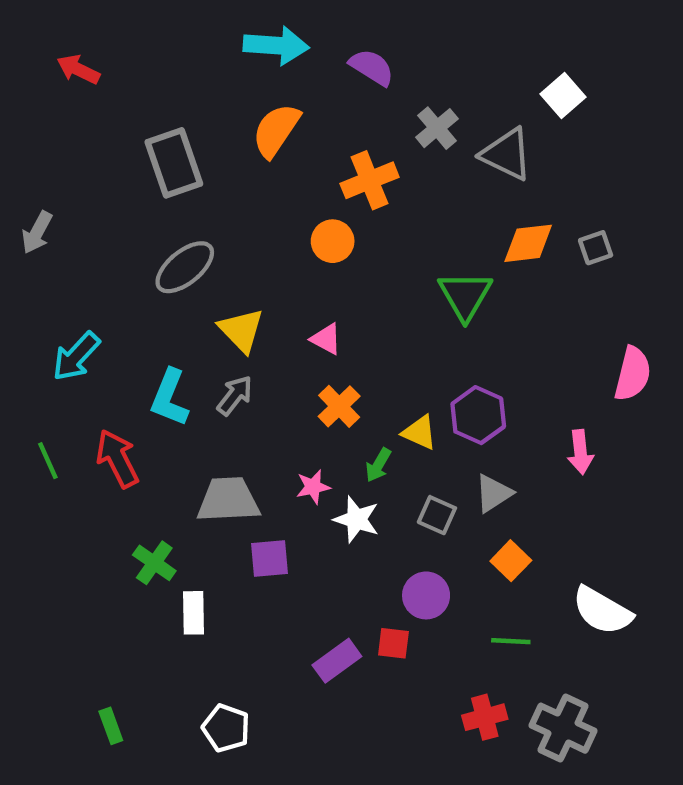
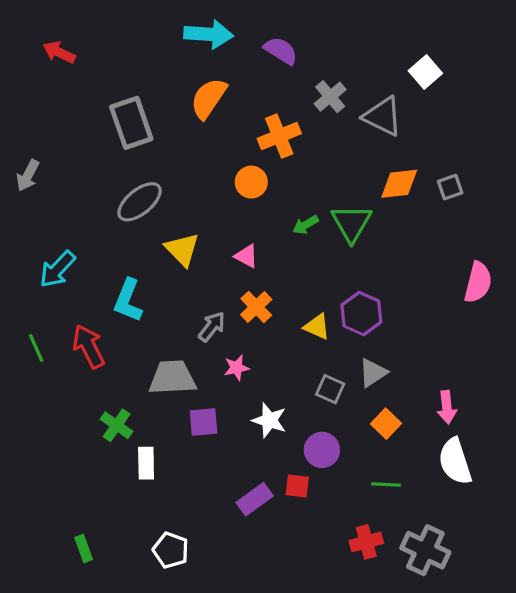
gray arrow: (235, 395) -> (212, 327), moved
pink arrow: (580, 452) -> (447, 407), moved
green arrow: (378, 465) -> (305, 225), moved, turned 30
white star: (356, 519) -> (269, 420), moved
white semicircle: (602, 611) -> (455, 461), turned 42

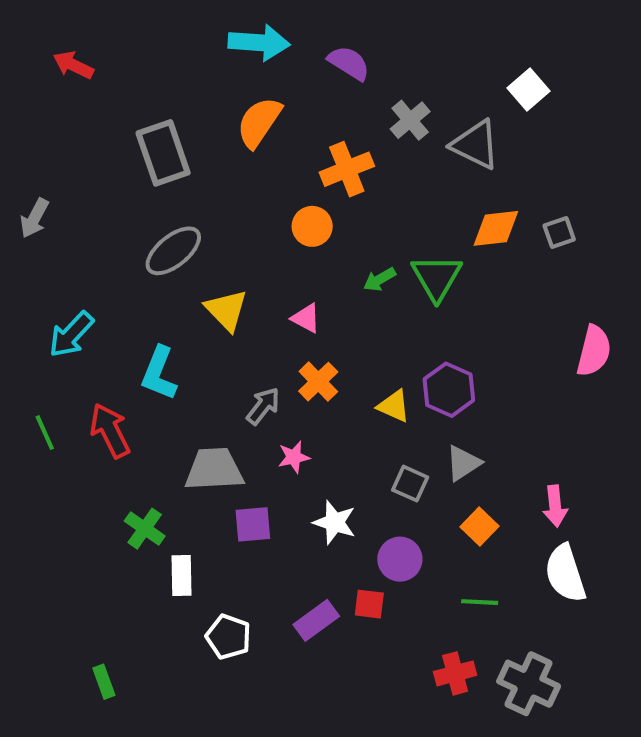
white pentagon: (171, 550) -> (228, 637), moved

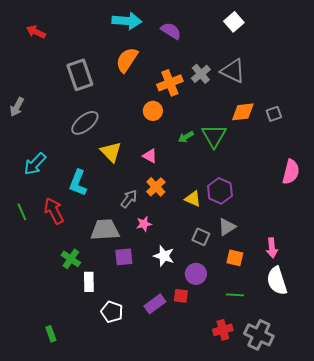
white square: (529, 90) -> (234, 22), moved
gray cross: (410, 120) -> (201, 74), moved
orange square: (480, 526) -> (235, 258), turned -30

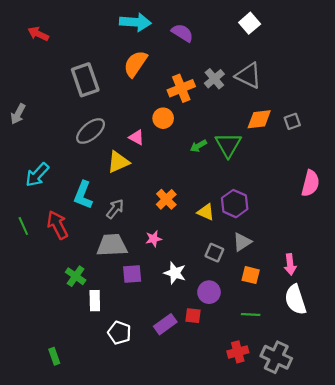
yellow triangle: (111, 152) -> (118, 162), turned 50
pink triangle: (150, 156) -> (136, 137), moved
gray arrow: (129, 199) -> (115, 209), moved

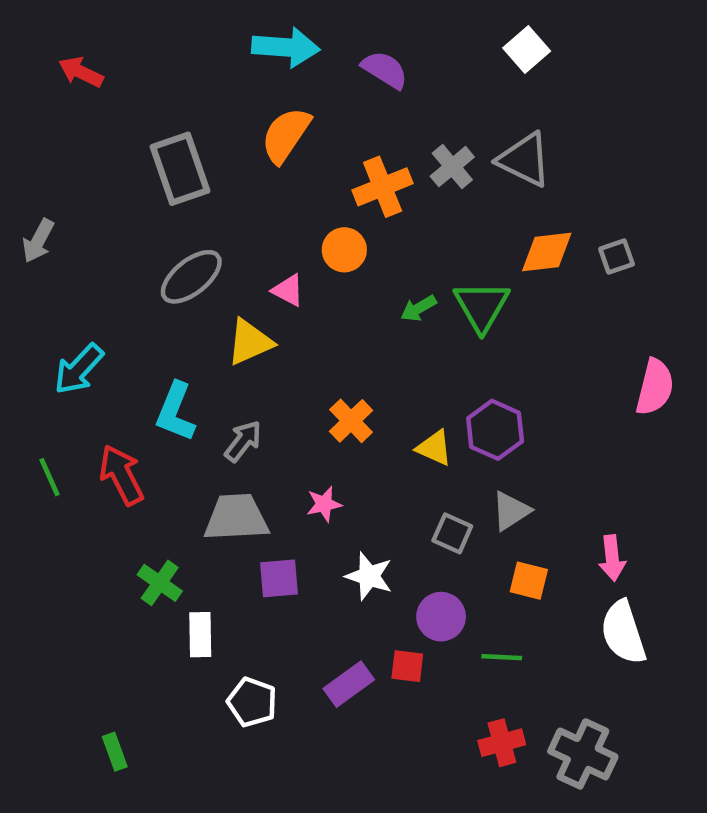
green line: (251, 315) -> (502, 657), moved

